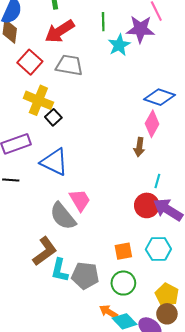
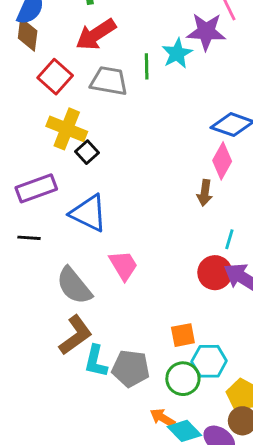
green line: (103, 22) -> (147, 66), moved
gray semicircle: (63, 216) -> (74, 286), moved
cyan hexagon: (158, 249) -> (209, 361), moved

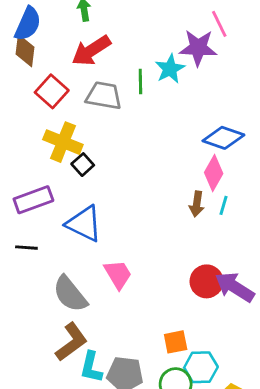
cyan line: (229, 239) -> (223, 205), moved

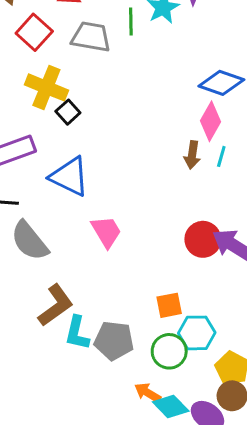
gray semicircle: (70, 294) -> (30, 241), moved

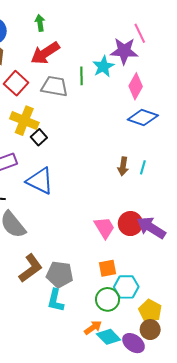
pink diamond: (211, 121) -> (136, 86), moved
pink trapezoid: (106, 232) -> (104, 228), moved
cyan L-shape: (77, 333) -> (56, 300), moved
gray pentagon: (114, 341) -> (60, 274), moved
orange arrow: (148, 393) -> (93, 327), turned 114

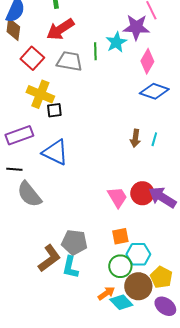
black square: (39, 137) -> (54, 110), turned 35
brown L-shape: (31, 268) -> (49, 258), moved
brown circle: (150, 330) -> (138, 286), moved, size x1.4
purple ellipse: (134, 343) -> (165, 306), moved

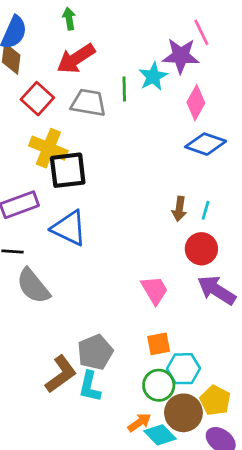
black square: (54, 110) -> (68, 170), size x1.8
red circle: (142, 193) -> (201, 249), moved
gray pentagon: (74, 242) -> (95, 352), turned -30

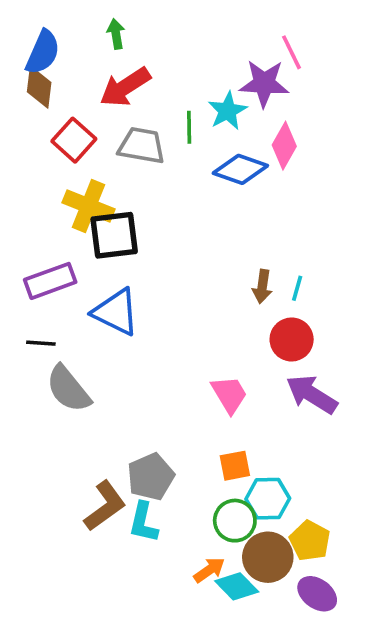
blue diamond: (206, 144) -> (240, 169), moved

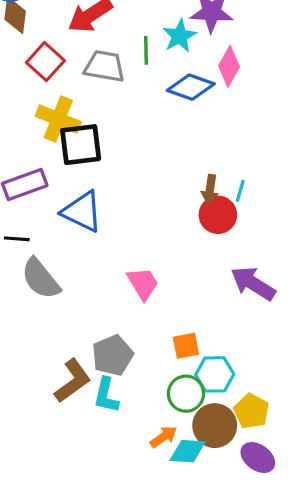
red circle: (292, 339) -> (218, 215), moved
pink trapezoid: (229, 394) -> (143, 283), moved
cyan diamond: (237, 586) -> (188, 451), turned -42

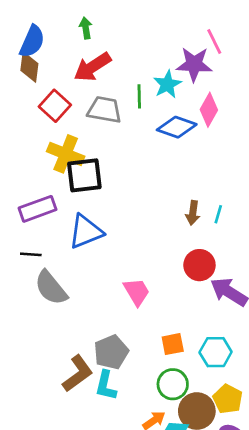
blue triangle: (82, 212) -> (86, 232), turned -48
red circle: (218, 215) -> (199, 265), moved
cyan hexagon: (215, 374) -> (216, 352), moved

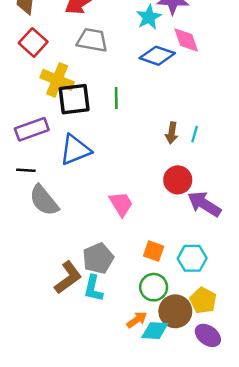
green line: (139, 96) -> (116, 98), moved
red square: (55, 106) -> (33, 42), moved
pink diamond: (209, 110) -> (186, 40), turned -48
orange square: (173, 344) -> (154, 251), turned 30

